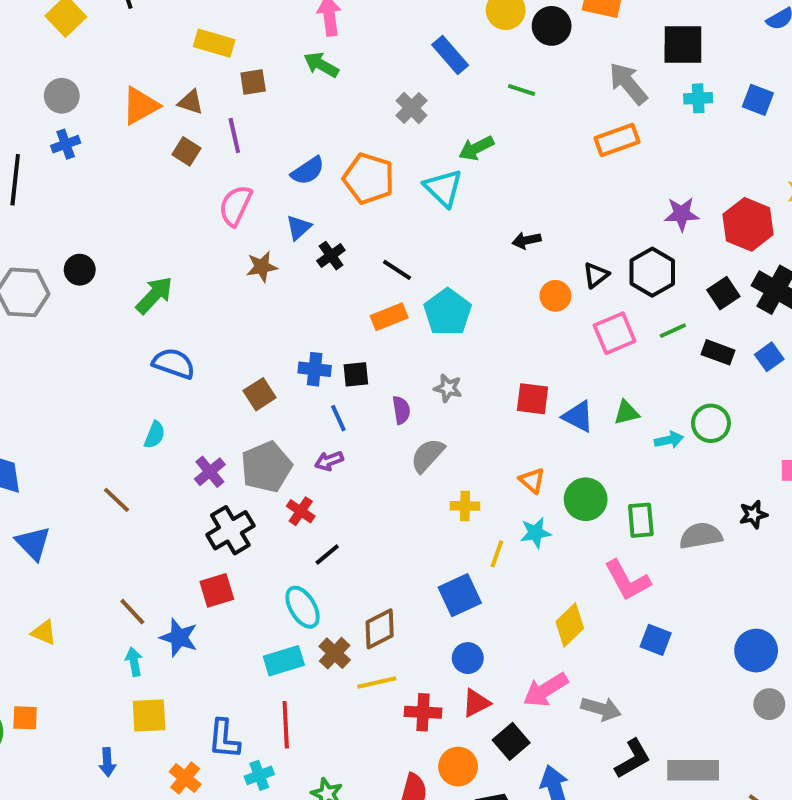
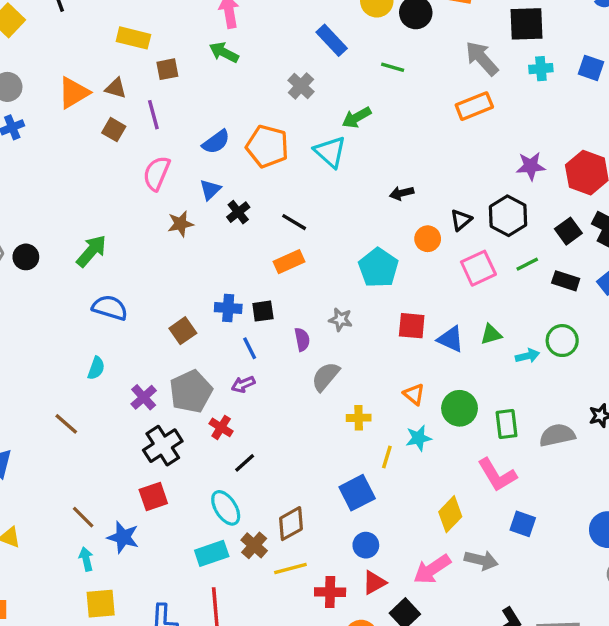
black circle: (80, 270) -> (26, 257), moved
cyan pentagon: (448, 312) -> (378, 268), moved
gray arrow: (601, 709) -> (481, 560), moved

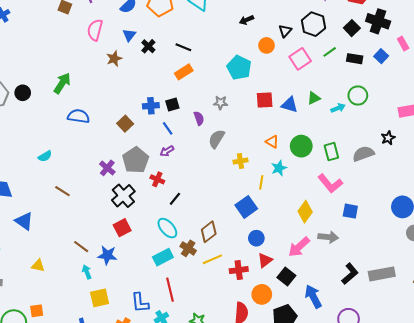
cyan semicircle: (96, 368) -> (45, 156), moved, turned 48

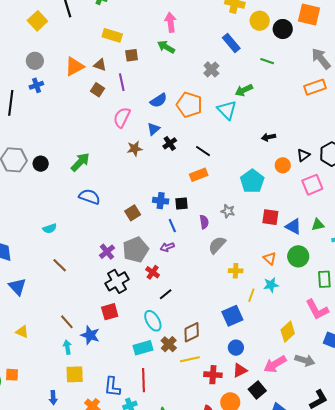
green circle: (301, 146) -> (298, 256), moved

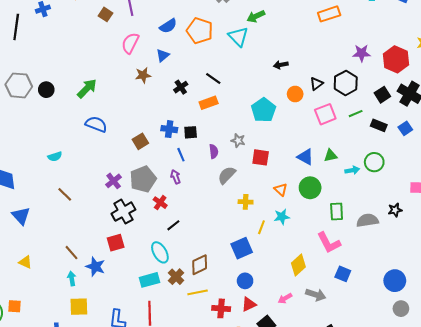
black cross: (170, 143) -> (181, 87), moved
red square: (270, 217) -> (261, 157), moved
purple arrow: (167, 247) -> (176, 177), turned 88
pink arrow: (275, 364) -> (285, 298), size x0.6

